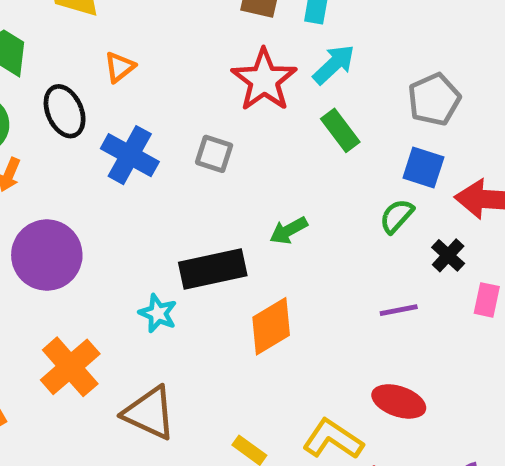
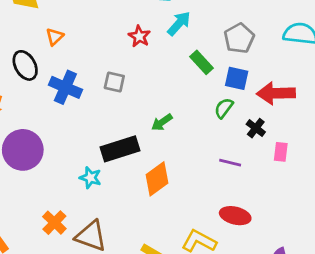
red star: (264, 80) -> (139, 36), size x0.6
green rectangle: (340, 130) -> (202, 62), moved
purple line: (399, 310) -> (230, 163), turned 30
orange cross: (70, 367) -> (54, 223), moved, size x0.7

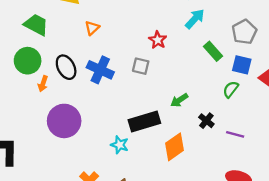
red star: (139, 36) -> (158, 40), moved
black ellipse: (25, 65) -> (66, 67), moved
black cross: (256, 128) -> (206, 121), moved

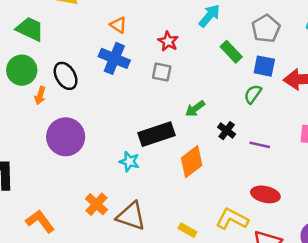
orange triangle: (92, 28) -> (118, 25), moved, turned -42
gray square: (141, 66) -> (162, 72), moved
blue cross: (100, 70) -> (114, 58), moved

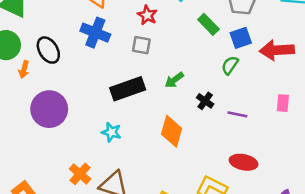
blue square: (264, 66) -> (241, 38), turned -30
black rectangle: (156, 134) -> (128, 89), moved
orange diamond: (192, 162) -> (172, 131), turned -36

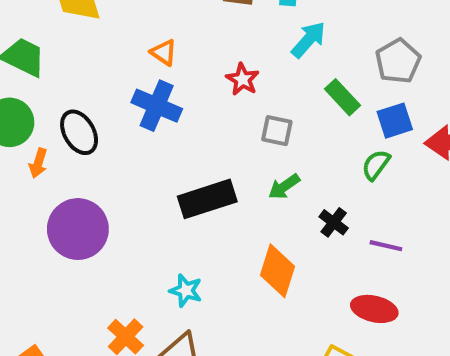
gray square: (141, 45) -> (277, 131), moved
cyan star: (111, 132) -> (186, 290), moved
red ellipse: (244, 162) -> (374, 309), moved

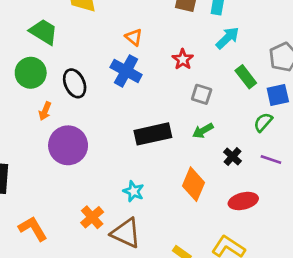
orange arrow: (38, 163) -> (45, 111), moved
purple line: (386, 246) -> (271, 160), moved
red ellipse: (374, 309) -> (243, 201), moved, turned -32

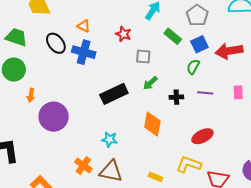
black ellipse: (75, 83) -> (56, 43), moved
black cross: (232, 157) -> (176, 97), turned -32
red ellipse: (243, 201) -> (202, 136), moved

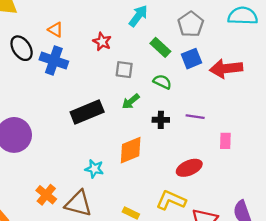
green semicircle: (193, 67) -> (162, 82), moved, turned 84
pink rectangle: (238, 92) -> (225, 141), moved
orange diamond: (152, 124) -> (131, 150), turned 55
cyan star: (109, 139) -> (94, 169), moved

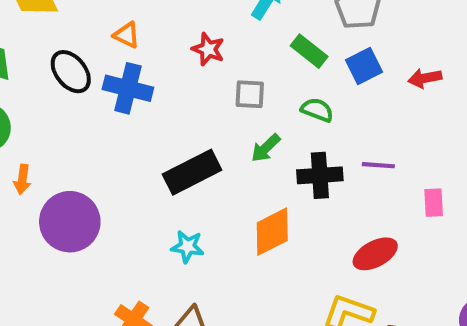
red arrow: (226, 68) -> (425, 78), size x0.6
black cross: (161, 120) -> (320, 175), size x1.5
cyan star: (94, 169) -> (187, 247), moved

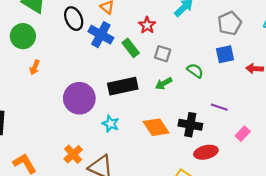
green rectangle: (309, 51) -> (131, 48), moved
black cross: (320, 175) -> (190, 125), moved
pink rectangle: (434, 203) -> (243, 134), turned 32
purple circle: (70, 222) -> (79, 98), moved
orange diamond: (272, 232) -> (156, 127), turned 68

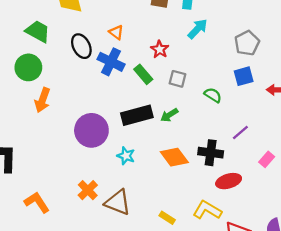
orange arrow: (35, 67) -> (42, 100), size x1.5
green arrow: (164, 83) -> (169, 115), moved
purple line: (219, 107) -> (240, 133), turned -56

